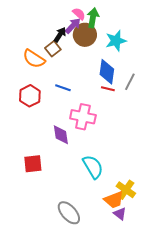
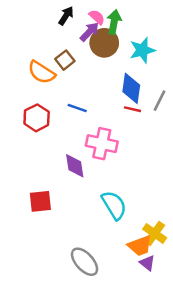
black arrow: (60, 35) -> (66, 16), moved

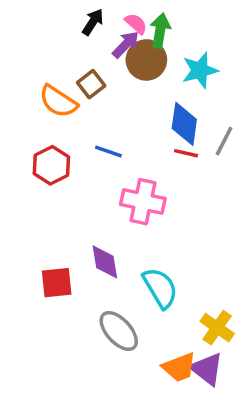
purple diamond: (75, 166) -> (105, 262), moved
orange trapezoid: (140, 246) -> (179, 367), moved
gray ellipse: (85, 262) -> (119, 331), moved
purple triangle: (147, 263) -> (207, 369), size x1.5

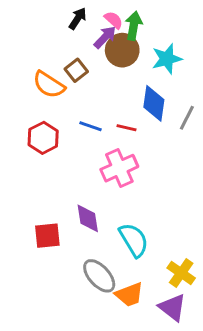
red line: (186, 153) -> (127, 128), moved
pink cross: (143, 202) -> (119, 168), turned -36
orange trapezoid: (179, 367) -> (129, 295), moved

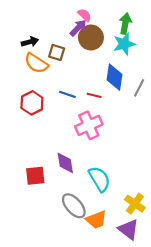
black arrow: (78, 19) -> (30, 42), moved, turned 42
green arrow: (134, 26) -> (125, 24), moved
brown square: (76, 70) -> (57, 53), turned -35

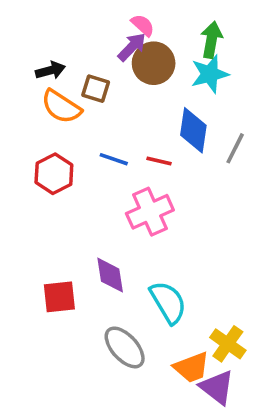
orange trapezoid: (96, 220) -> (192, 367), moved

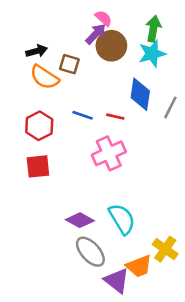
purple diamond: (110, 275) -> (80, 220), moved, turned -52
red square: (59, 297) -> (38, 166), moved
purple triangle: (217, 387) -> (117, 281), moved

